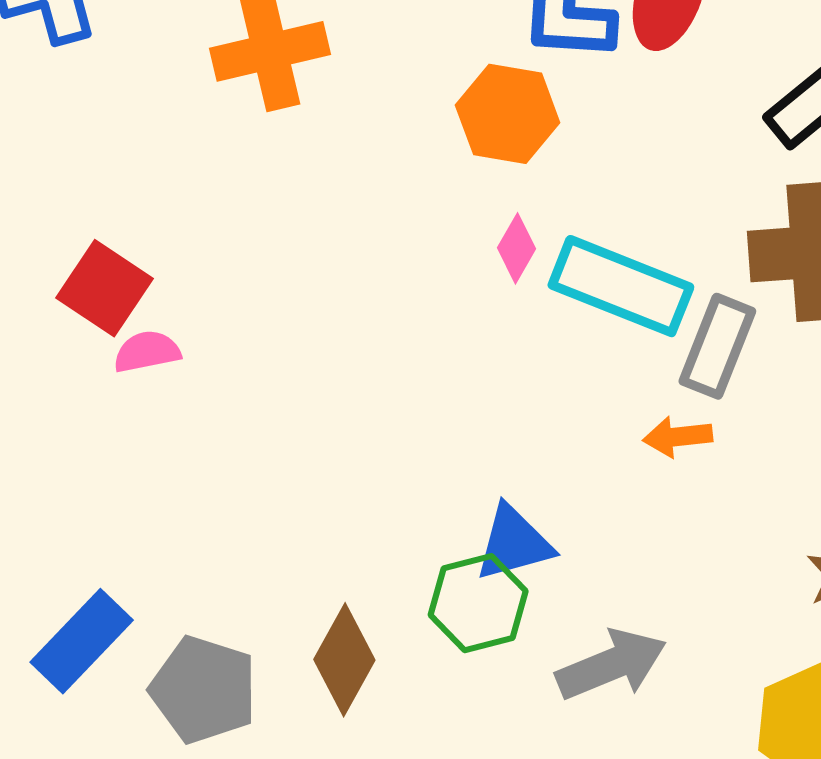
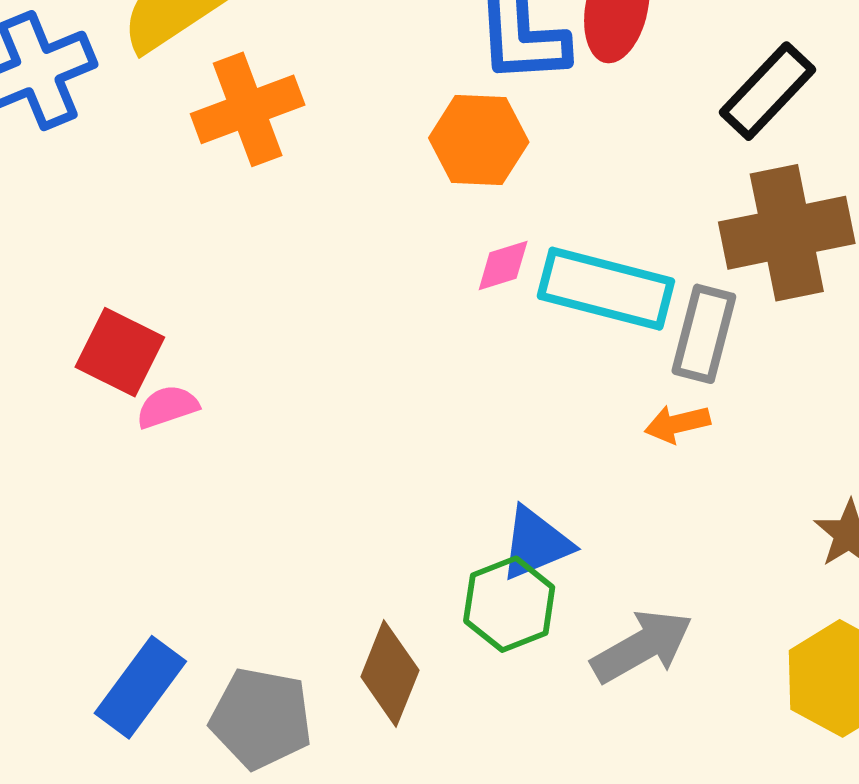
pink diamond: (516, 248) -> (503, 266), turned 50

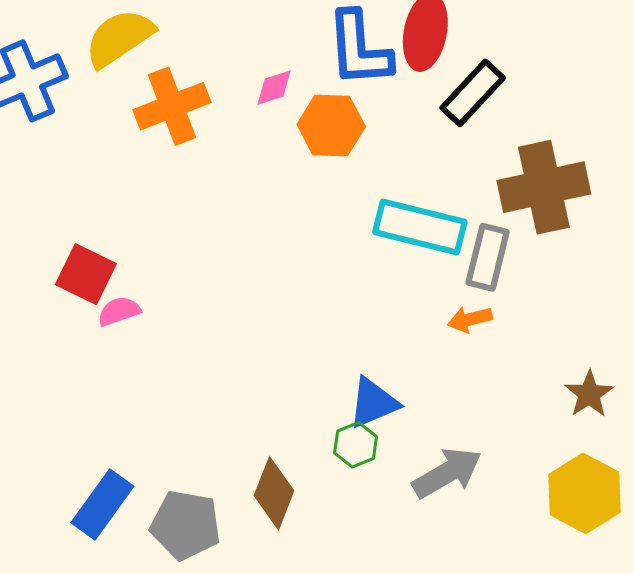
black rectangle: (768, 91) -> (473, 93), moved
pink diamond: (503, 266) -> (274, 88), moved
green hexagon: (509, 604) -> (356, 445), size x0.7

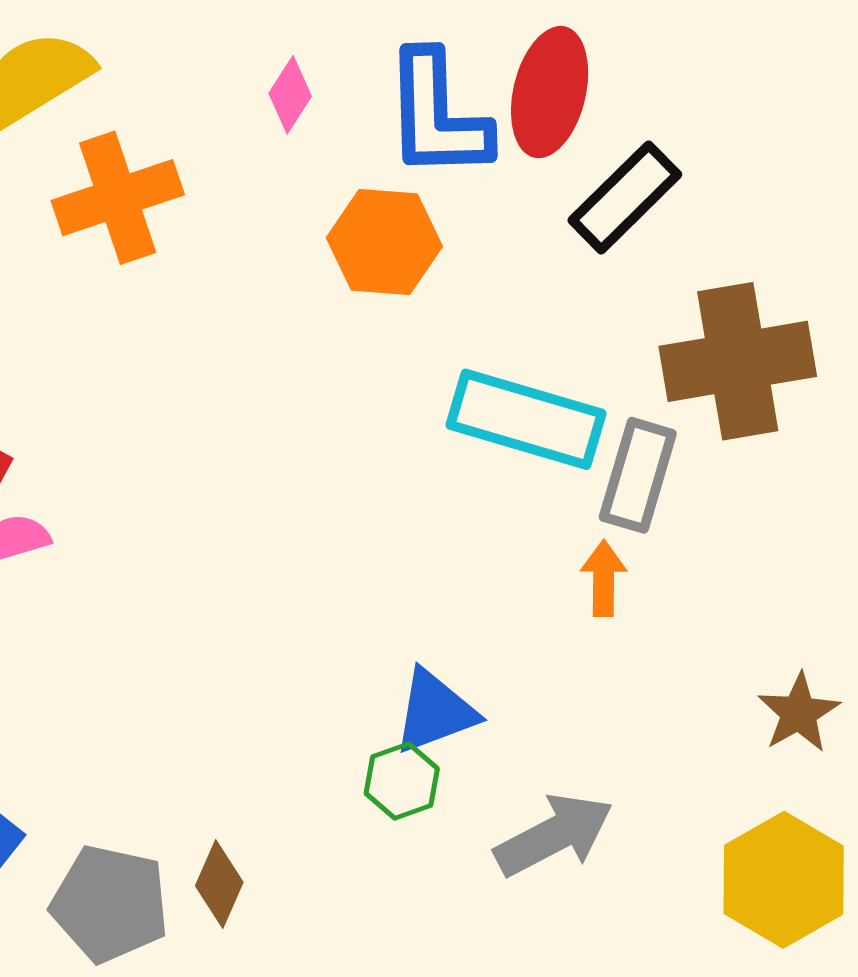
pink diamond: (274, 88) -> (290, 95), moved, turned -42
orange arrow: (470, 319) -> (604, 578), turned 102
brown diamond: (274, 493) -> (219, 884), moved, size x0.7

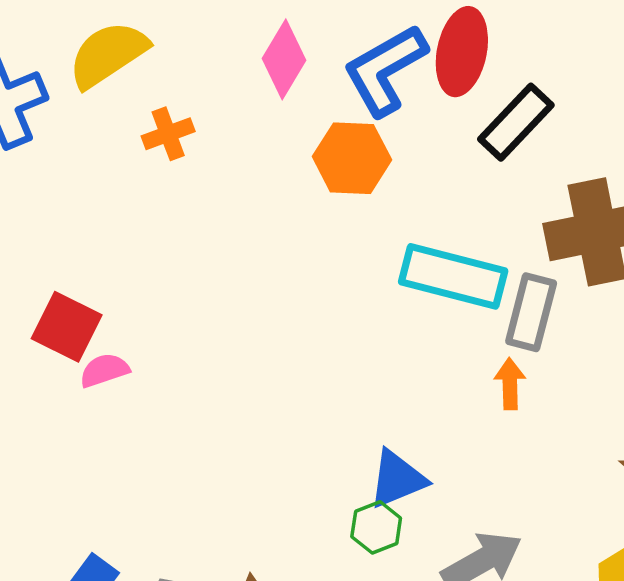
pink diamond: (290, 95) -> (284, 59), size x1.5
blue L-shape: (437, 115) -> (385, 70), turned 64
orange cross: (118, 198) -> (168, 134), size x0.6

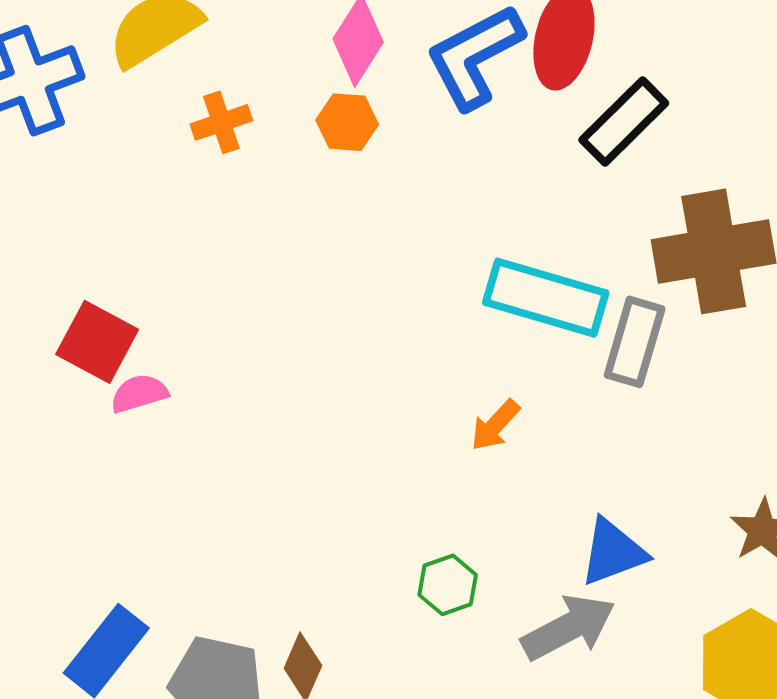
orange hexagon: (352, 158) -> (347, 122), moved, size x0.7
orange arrow: (510, 384) -> (495, 425), moved, turned -138
blue triangle: (397, 479) -> (613, 552), moved

